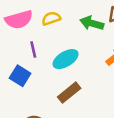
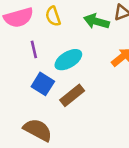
yellow semicircle: (51, 18) -> (53, 16), turned -90
blue square: (20, 76) -> (43, 84), moved

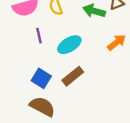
blue square: (43, 84) -> (41, 78), moved

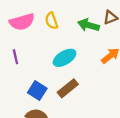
purple line: (39, 36) -> (15, 57), moved

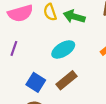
green arrow: (89, 25) -> (74, 17), moved
purple line: (15, 57) -> (14, 48), turned 32

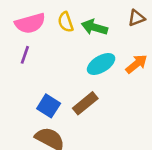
purple line: (14, 48) -> (25, 55), moved
cyan ellipse: (63, 49) -> (101, 64), moved

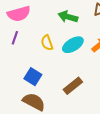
yellow semicircle: (66, 22) -> (47, 43), moved
brown rectangle: (85, 103) -> (73, 86), moved

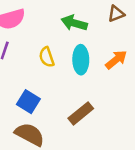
cyan ellipse: (73, 45) -> (81, 60), turned -60

